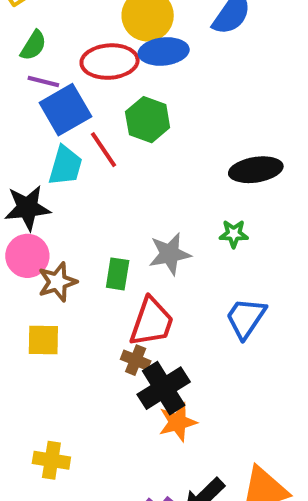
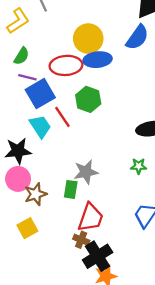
cyan trapezoid: (65, 166) -> (40, 126), turned -50
gray star: (170, 254) -> (86, 172), moved
yellow square: (43, 340) -> (27, 228), turned -30

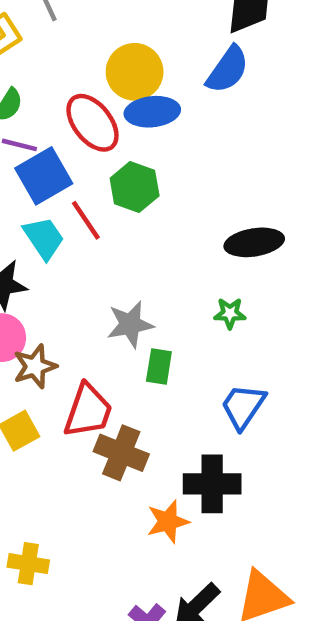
red ellipse: (66, 65) -> (92, 123), turned 56
green rectangle: (71, 189) -> (159, 366), moved
red trapezoid: (91, 218) -> (88, 411), moved
brown cross: (81, 240) -> (121, 453), size x1.6
black cross: (98, 256) -> (212, 484), moved, turned 32

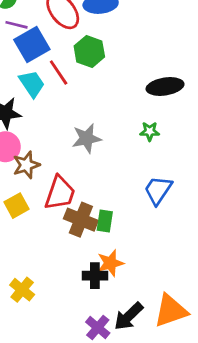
green rectangle: (159, 366) -> (105, 221), moved
black cross: (212, 484) -> (95, 276), moved, size x0.7
yellow cross: (28, 564) -> (22, 290), turned 30

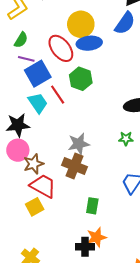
red trapezoid: (60, 193) -> (43, 186), moved, turned -80
yellow square: (16, 206) -> (35, 207), moved
brown cross: (81, 220) -> (75, 166), moved

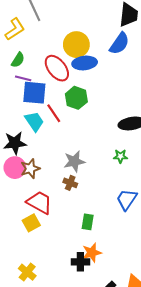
blue square: (38, 74) -> (34, 93), turned 35
brown star: (34, 164) -> (30, 169), moved
brown cross: (75, 166) -> (70, 183), size x0.6

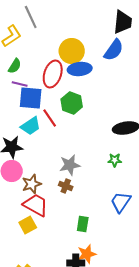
red ellipse: (57, 68) -> (53, 74), turned 56
cyan trapezoid: (34, 121) -> (31, 126), turned 90
brown star: (30, 169) -> (32, 184), moved

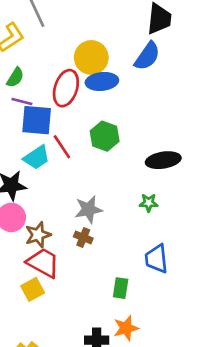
green hexagon: (72, 103) -> (105, 136), moved
blue trapezoid: (121, 202) -> (157, 259), turned -40
green rectangle: (83, 224) -> (121, 288), moved
orange star: (87, 254) -> (126, 328), moved

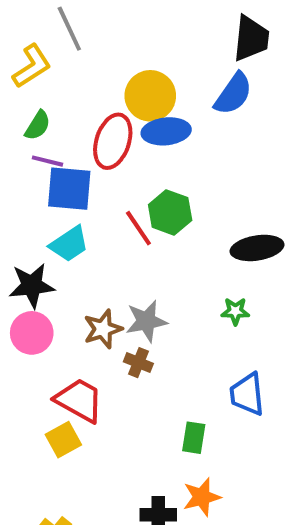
red line: (62, 147) -> (138, 228), moved
brown star: (38, 235) -> (103, 329), moved

